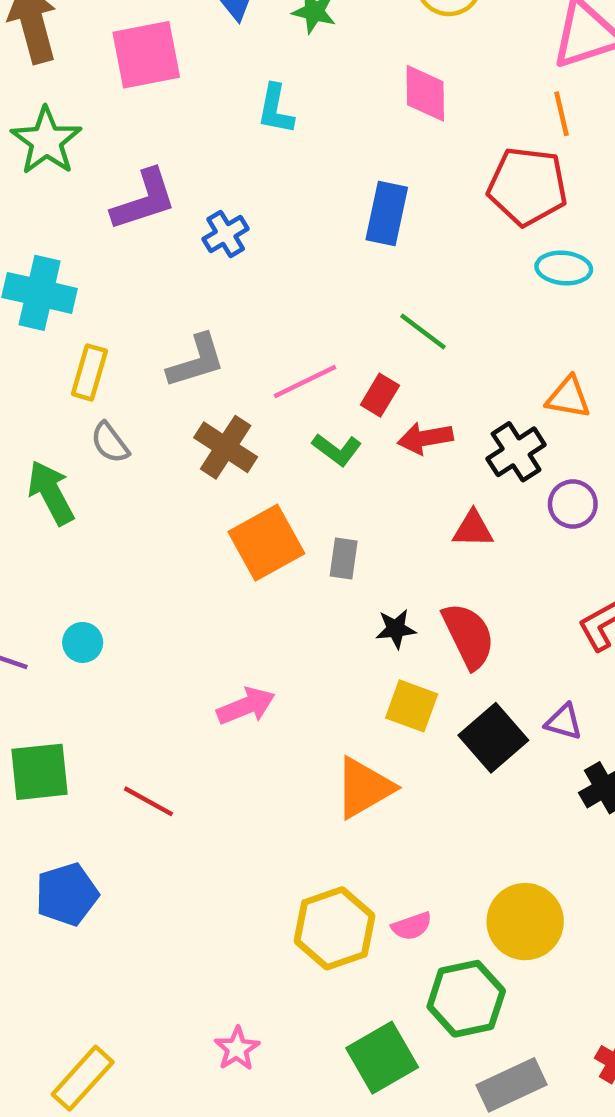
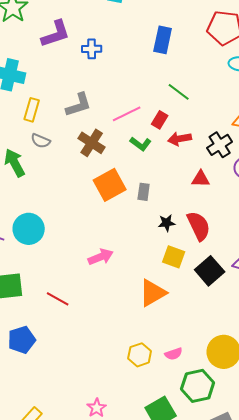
blue cross: (226, 234) -> (92, 49), turned 30
gray semicircle: (110, 443) -> (41, 141), turned -30
cyan circle: (83, 642) -> (29, 229), size x1.8
yellow hexagon: (335, 928) -> (140, 355), size x0.7

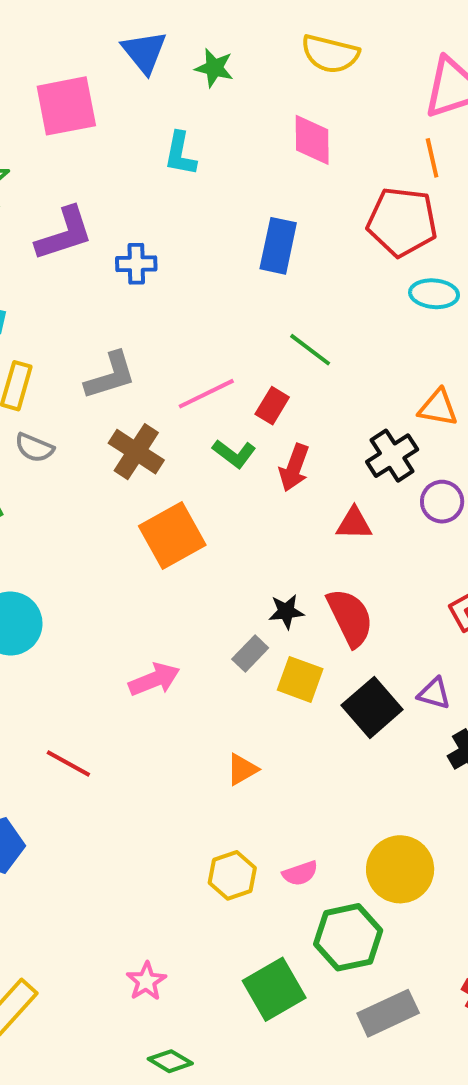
red arrow: (180, 139) -> (294, 468), moved, turned -60
gray rectangle: (144, 192) -> (250, 653), moved, turned 36
orange triangle: (153, 293) -> (242, 769), moved, size x0.6

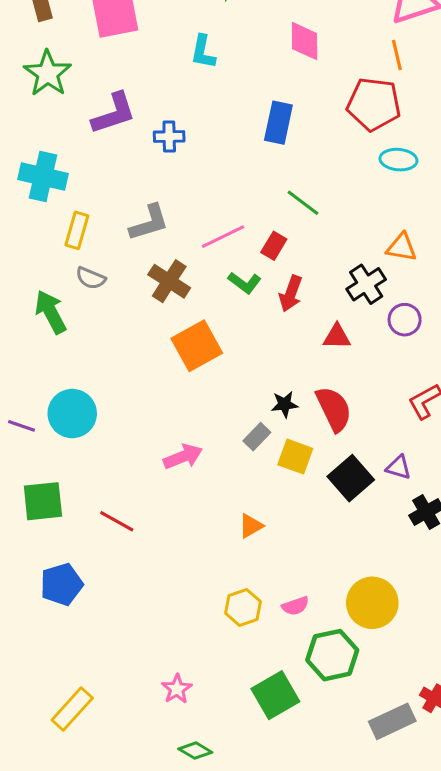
gray rectangle: (388, 1013) -> (392, 721), moved

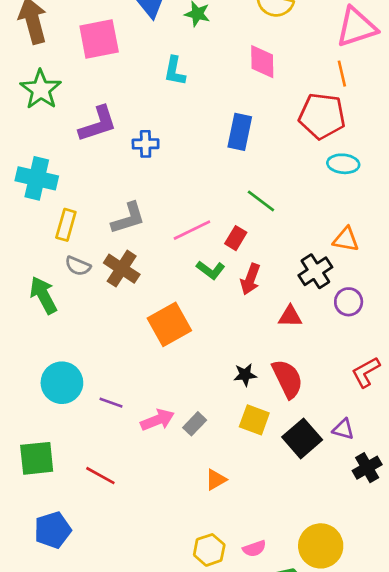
brown cross: (169, 281) -> (122, 269), moved
purple line: (21, 426) -> (111, 403), moved
gray rectangle: (257, 437) -> (195, 424), moved

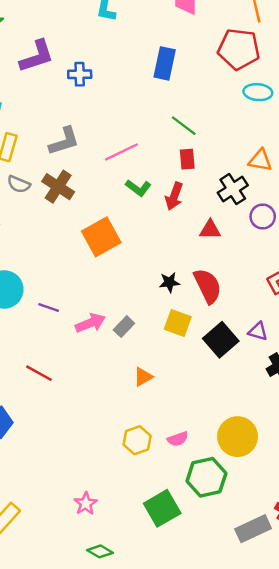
red rectangle: (236, 238) -> (187, 159), moved, turned -36

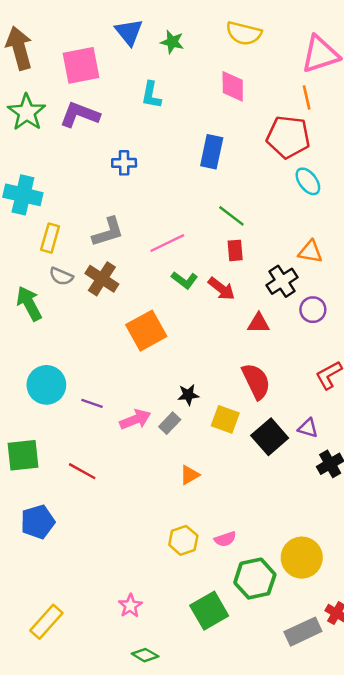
purple L-shape: (37, 56) -> (80, 115), moved, turned -141
cyan ellipse: (258, 92) -> (308, 181), turned 48
red arrow: (174, 196) -> (222, 289), turned -72
black star: (169, 282) -> (188, 395), moved
yellow circle: (238, 437) -> (302, 558), moved

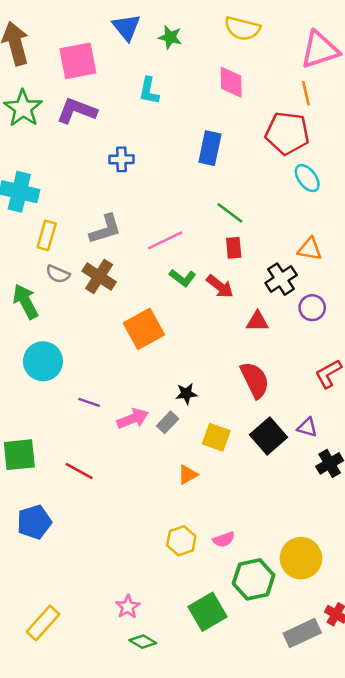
cyan circle: (46, 385) -> (43, 361), moved
yellow square: (225, 419) -> (216, 437), moved
green diamond: (145, 655) -> (143, 642), moved

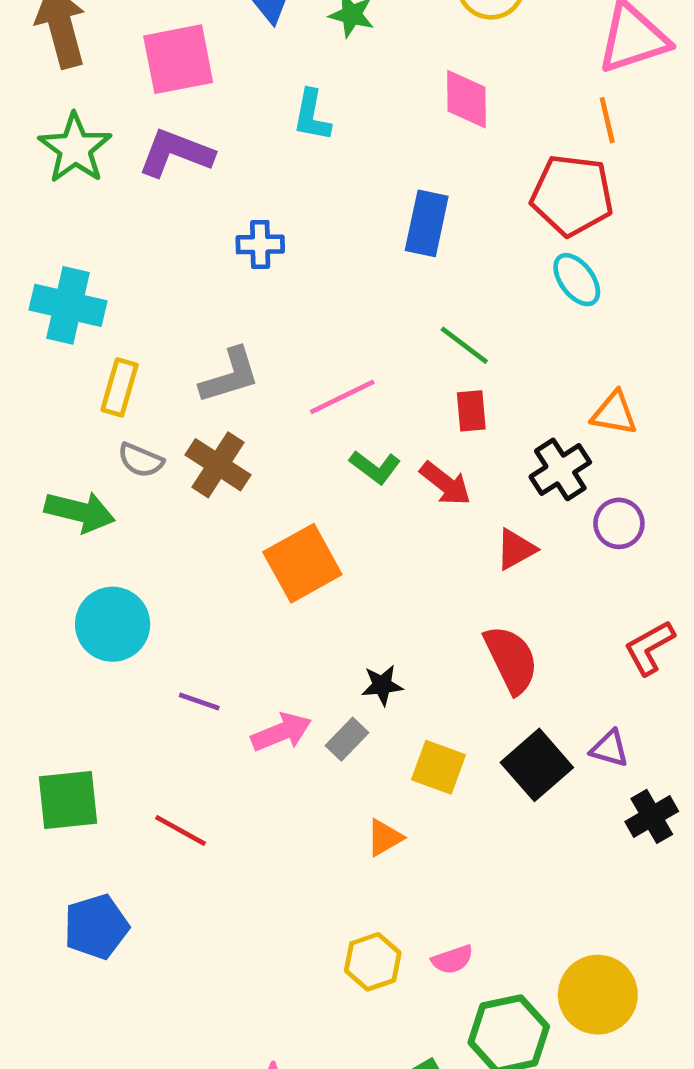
cyan ellipse: (307, 178) -> (577, 280), moved
green arrow: (26, 301) -> (80, 512), turned 132
red triangle: (257, 321) -> (516, 549), turned -30

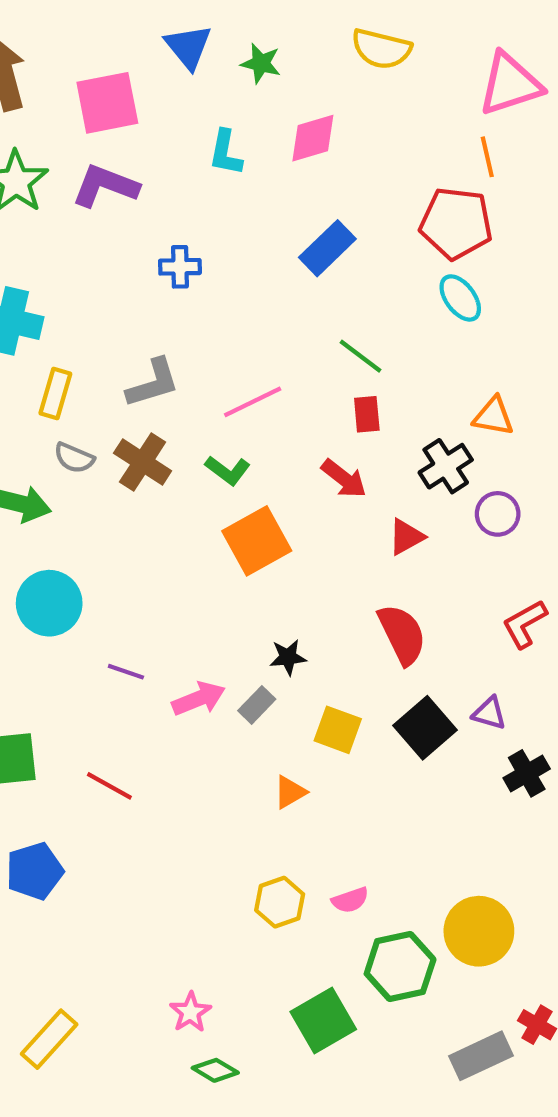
pink diamond: (467, 99) -> (313, 138), moved, turned 74
blue rectangle: (427, 223) -> (327, 248), turned 34
green L-shape: (375, 467) -> (228, 470), moved
orange square: (302, 563) -> (257, 541), moved

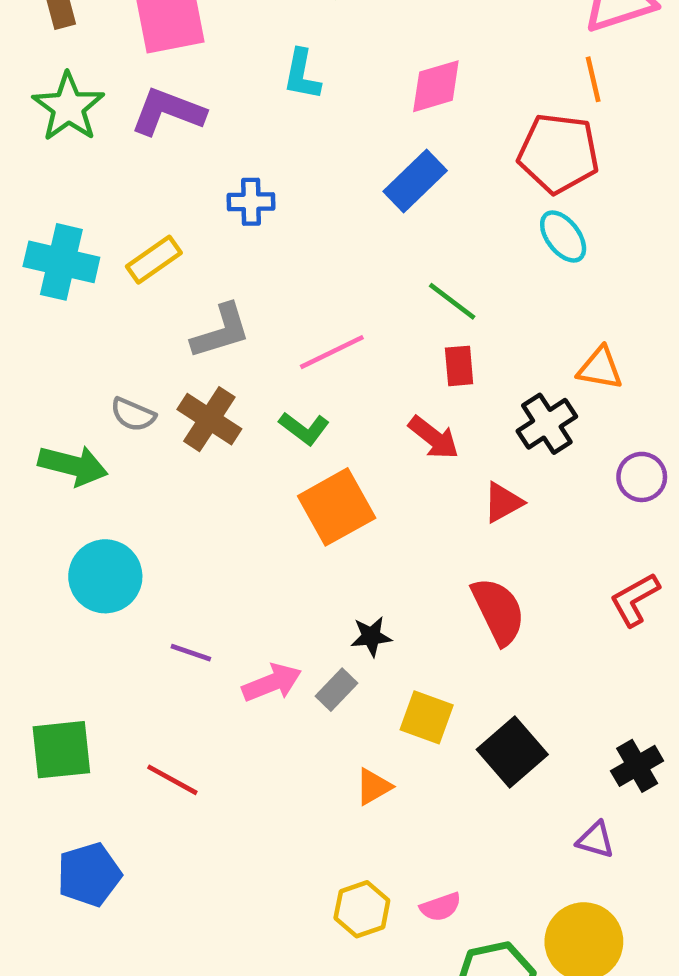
pink diamond: (313, 138) -> (436, 86), moved
yellow rectangle: (55, 393) -> (154, 260), moved, turned 39
purple circle: (498, 514) -> (642, 477), moved
purple triangle: (489, 713) -> (595, 840), moved
black square: (425, 728) -> (512, 752), moved

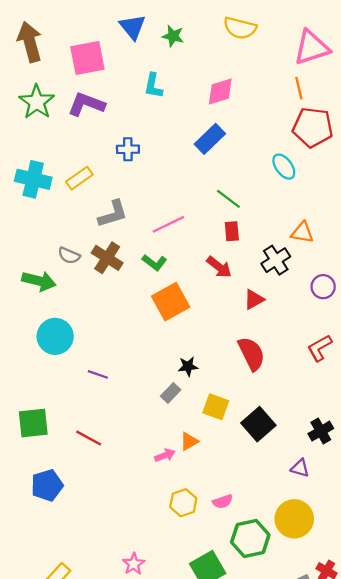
red pentagon: (558, 153) -> (313, 127), moved
pink arrow: (272, 683) -> (165, 455), moved, size x0.7

